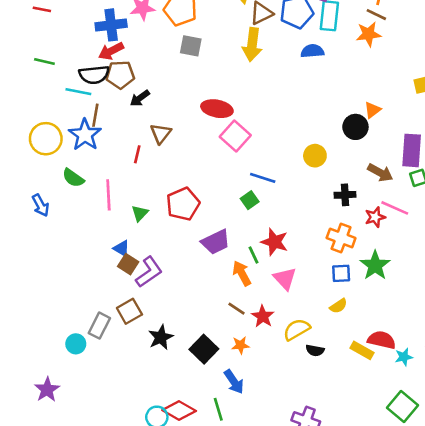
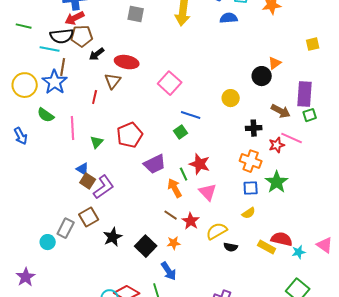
red ellipse: (217, 109) -> (127, 62), moved

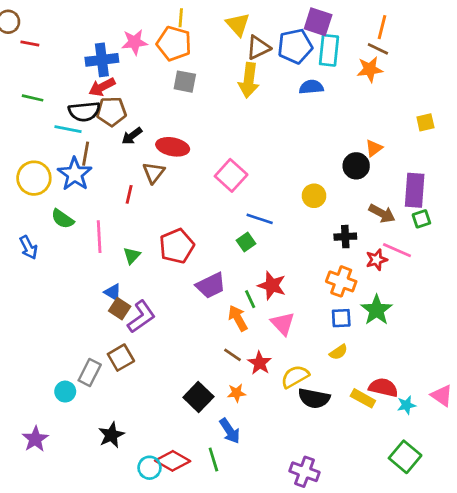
black star: (113, 237) -> (111, 435), moved
black semicircle: (231, 247) -> (314, 398), size x1.6

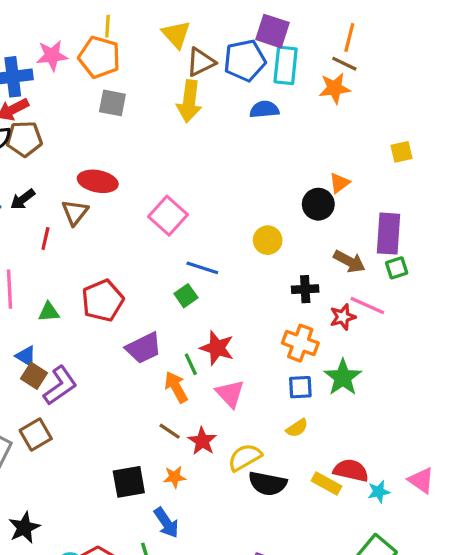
black arrow: (132, 136) -> (23, 199), moved
green triangle: (132, 256) -> (49, 312), turned 42
black square: (198, 397) -> (129, 482), turned 36

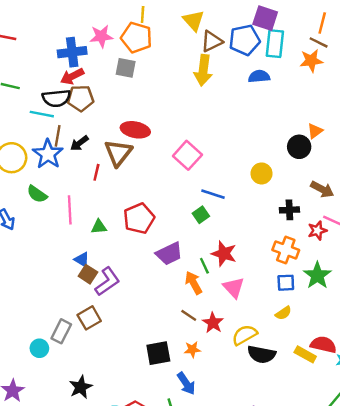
gray square: (112, 103) -> (126, 68), moved
brown triangle: (75, 212) -> (118, 153), size x1.4

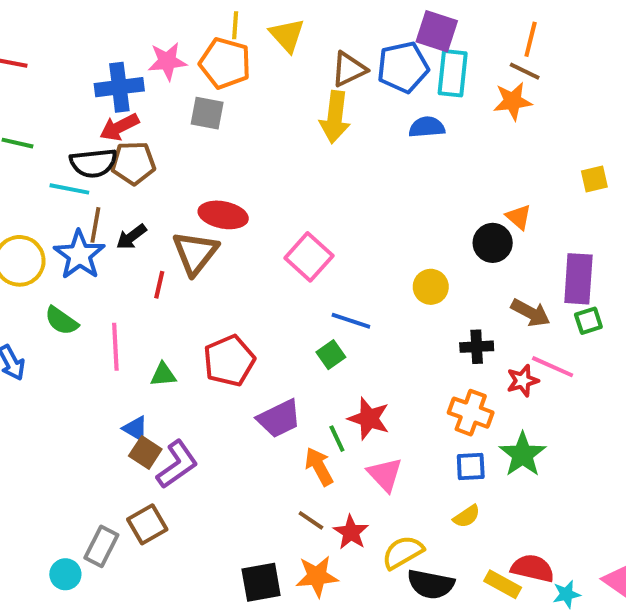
yellow triangle: (194, 21) -> (287, 35), moved
orange triangle: (315, 131) -> (519, 217), turned -42
orange star: (192, 349) -> (317, 576), size x1.5

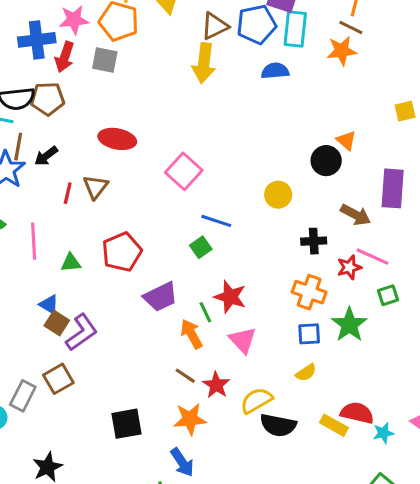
red arrow: (119, 127) -> (65, 57), moved, turned -44
brown triangle: (195, 253) -> (96, 187), moved, size x0.7
green square: (588, 321) -> (388, 295), moved
black square: (261, 582) -> (126, 424), moved

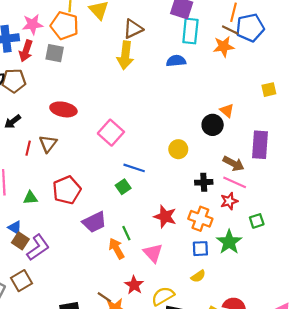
blue pentagon: (256, 24) -> (250, 28), moved
pink line: (373, 257) -> (235, 182), moved
red star: (230, 297) -> (165, 217), moved
brown line: (185, 376) -> (104, 297), moved

